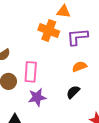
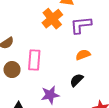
orange cross: (49, 31) -> (52, 19), turned 30
purple star: (37, 97) -> (50, 95), moved

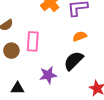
black semicircle: (77, 80) -> (74, 61), size x1.5

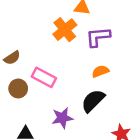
pink rectangle: (33, 41) -> (44, 77), turned -66

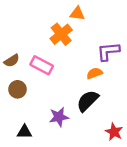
purple L-shape: (98, 37) -> (108, 51), moved
pink rectangle: (44, 77) -> (42, 65), moved

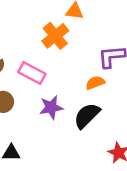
purple star: (59, 117) -> (51, 107), moved

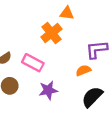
black semicircle: (87, 116) -> (92, 97), moved

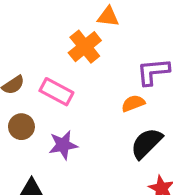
purple star: (48, 90) -> (63, 145), moved

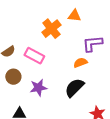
orange triangle: (108, 17) -> (74, 16), moved
black semicircle: (146, 143) -> (74, 88), moved

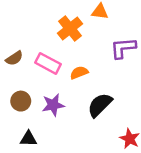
orange semicircle: (80, 63) -> (79, 73), moved
brown circle: (13, 77) -> (21, 101), moved

